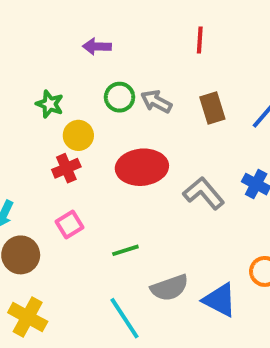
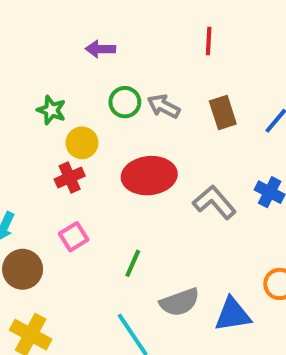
green line: (125, 250) -> (133, 263), turned -48
blue triangle: (220, 300) -> (233, 314), turned -36

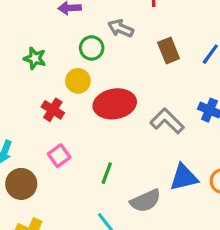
gray arrow: (164, 106) -> (121, 28), moved
yellow circle: (82, 143) -> (78, 81), moved
red cross: (70, 178) -> (53, 110), turned -30
blue triangle: (233, 314) -> (184, 177), moved

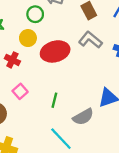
gray L-shape: (167, 121) -> (90, 40), moved

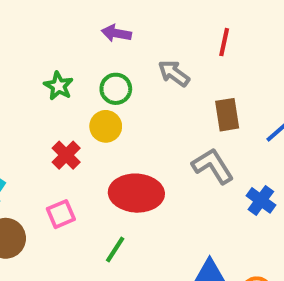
green circle: (35, 14) -> (116, 89), moved
red ellipse: (55, 51) -> (136, 193), moved

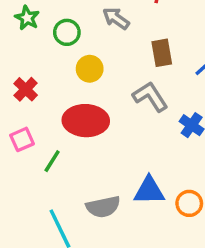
green star: (59, 86) -> (27, 18), moved
yellow circle: (106, 126) -> (90, 69), moved
green line: (115, 249) -> (52, 161), moved

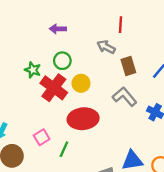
green star: (27, 18) -> (33, 70), moved
gray arrow: (116, 18) -> (106, 47), moved
red cross: (26, 89) -> (54, 88), moved, size x1.6

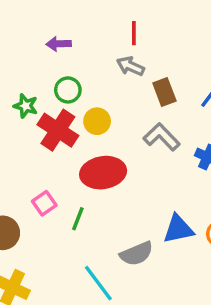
red line: (120, 25) -> (134, 33), moved

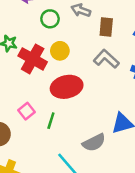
green circle: (68, 90) -> (50, 19), moved
brown rectangle: (164, 92) -> (106, 27), turned 30

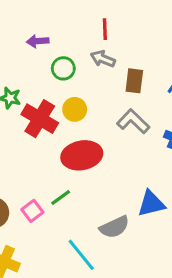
pink square: (26, 111) -> (32, 211), moved
green line: (51, 121) -> (61, 198), turned 35

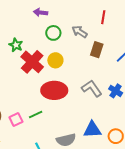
red line: (105, 29) -> (103, 17), moved
gray L-shape: (133, 121) -> (92, 88), moved

